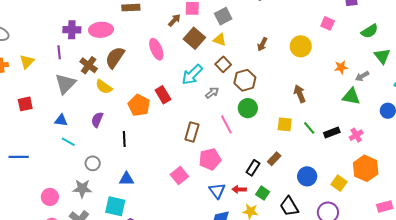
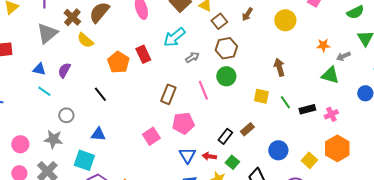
brown square: (223, 64) -> (219, 21), moved
purple semicircle: (97, 120) -> (64, 70), moved
black line: (124, 139) -> (100, 94), turned -42

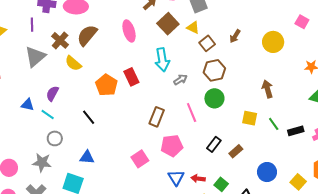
cyan arrow: (174, 37) -> (162, 60), turned -60
blue triangle: (39, 69) -> (28, 105), moved
cyan line: (44, 91) -> (48, 115), moved
black rectangle: (225, 136) -> (214, 144), moved

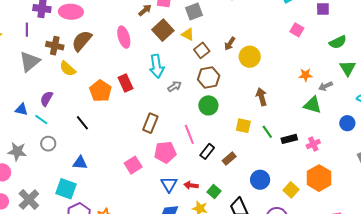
brown cross: (60, 40) -> (55, 46), turned -30
yellow circle: (273, 42) -> (250, 57), moved
pink line: (192, 113) -> (189, 134), moved
gray star: (42, 163) -> (17, 151), moved

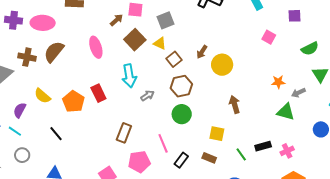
yellow semicircle: (68, 69) -> (42, 96), moved
green line: (267, 132) -> (241, 154), moved
brown rectangle: (229, 159) -> (209, 158), moved, turned 64

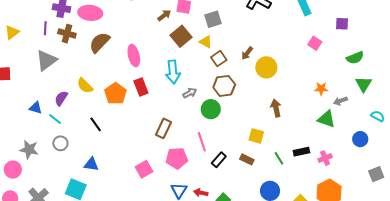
pink ellipse: (96, 47) -> (134, 56), moved
brown cross: (27, 57) -> (67, 34), moved
green circle: (182, 114) -> (211, 109), moved

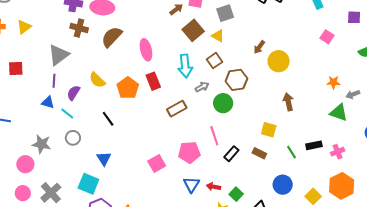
purple line: (45, 28) -> (54, 81), moved
brown square: (219, 59) -> (214, 61), moved
brown rectangle: (164, 128) -> (177, 109), moved, turned 36
blue triangle: (91, 164) -> (104, 159), turned 49

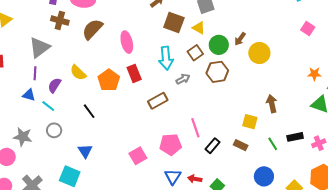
brown square: (193, 30) -> (174, 22), turned -30
brown arrow: (288, 102) -> (272, 104), moved
green circle: (223, 103) -> (219, 45), moved

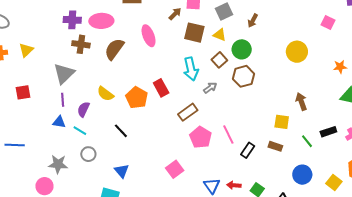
brown arrow: (240, 39) -> (253, 21), moved
pink ellipse: (127, 42) -> (149, 36), moved
yellow circle: (259, 53) -> (297, 52), moved
pink pentagon: (170, 144) -> (201, 137), moved, turned -30

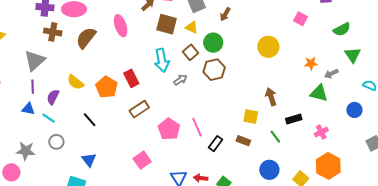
brown rectangle: (188, 112) -> (139, 109), moved
black rectangle: (328, 132) -> (294, 119), moved

